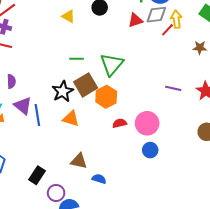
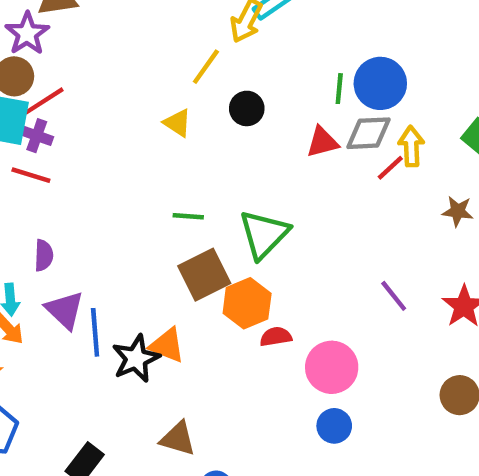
purple line: (173, 88) -> (394, 296), turned 35
black star: (63, 91) -> (136, 359), moved
red semicircle: (120, 123) -> (276, 337), moved

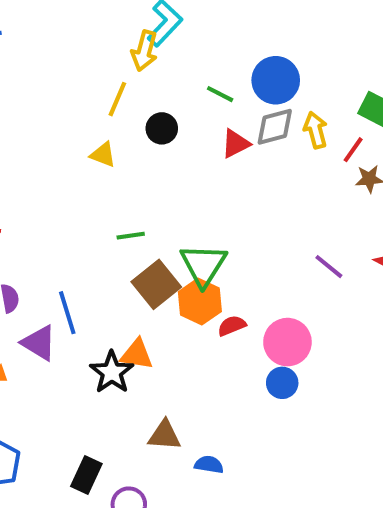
green line: (339, 89) -> (220, 94), moved, turned -56
red line: (390, 168) -> (353, 150), moved
green triangle: (264, 234) -> (203, 265), moved
blue line: (95, 332) -> (67, 313), moved
blue circle: (334, 426) -> (282, 383), moved

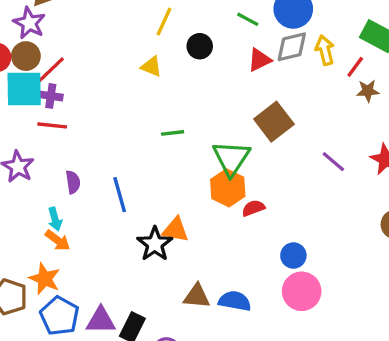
brown square: (156, 284) -> (274, 122), moved
pink circle: (287, 342) -> (302, 291), moved
purple triangle: (39, 343) -> (101, 320), moved, turned -32
blue semicircle: (209, 465) -> (235, 301), moved, size x1.4

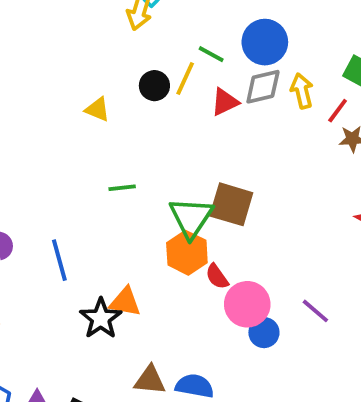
yellow line: (164, 22) -> (185, 78), moved
brown square: (274, 122) -> (231, 204), moved, turned -36
purple line: (333, 162) -> (315, 311), moved
red semicircle: (253, 208) -> (217, 277), turned -105
pink circle: (302, 291) -> (247, 304), moved

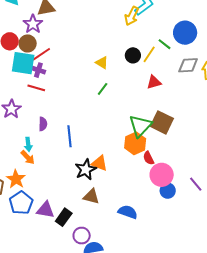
blue circle: (265, 42) -> (185, 33), moved
red triangle: (225, 102) -> (154, 82), moved
green line: (122, 188) -> (103, 89), moved, turned -56
brown triangle: (150, 380) -> (91, 196), moved

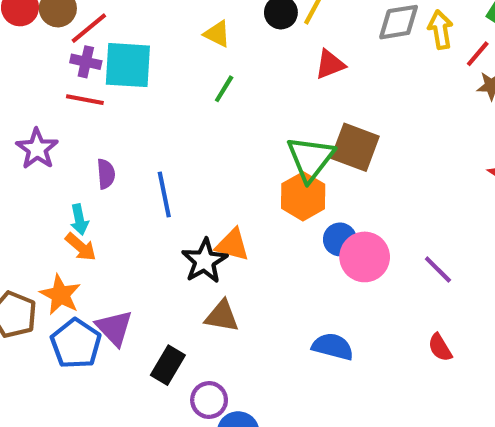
cyan square: (23, 63) -> (128, 65), moved
red semicircle: (148, 158) -> (440, 348), moved
blue circle: (168, 191) -> (340, 239), moved
purple triangle: (45, 210) -> (114, 328), moved, turned 42
blue semicircle: (128, 212) -> (333, 347), moved

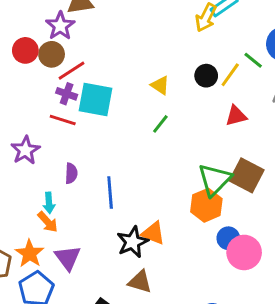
purple triangle: (114, 328) -> (68, 258), moved

